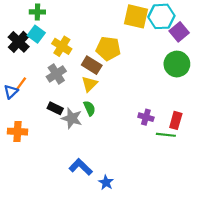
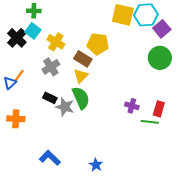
green semicircle: (89, 108) -> (81, 98), size x1.6
blue L-shape: (81, 167) -> (50, 158), moved

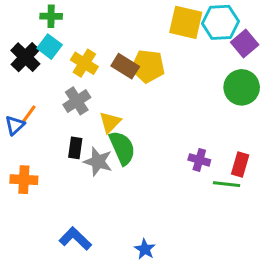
brown rectangle: (83, 59) -> (125, 66), moved
yellow triangle: (81, 76) -> (110, 122), moved
black rectangle: (50, 98) -> (75, 148), turned 72

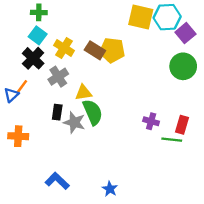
black cross: (25, 57) -> (33, 58), moved
yellow triangle: (110, 122) -> (83, 93), turned 36

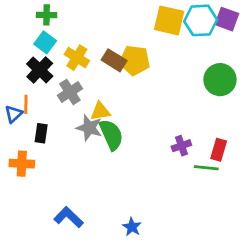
purple square: (185, 33) -> (227, 19), moved, turned -30
orange line: (22, 87) -> (26, 104), turned -35
black rectangle: (57, 112) -> (41, 133), moved
purple cross: (151, 121) -> (181, 146), turned -35
gray star: (74, 122) -> (89, 128), moved

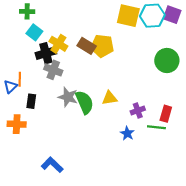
green cross: (47, 15) -> (27, 11), moved
black cross: (40, 70) -> (46, 53), moved, turned 30
gray cross: (70, 92) -> (53, 70), turned -36
yellow triangle: (100, 111) -> (110, 98), moved
blue star: (132, 227) -> (127, 134), moved

